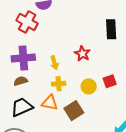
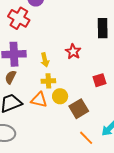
brown semicircle: (21, 81) -> (10, 77), turned -48
yellow circle: (89, 86) -> (60, 96), moved
brown square: (74, 111) -> (79, 109), moved

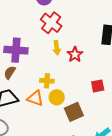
red cross: (19, 18) -> (51, 23), moved
yellow arrow: (45, 60) -> (57, 48), moved

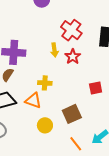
red cross: (51, 23) -> (71, 30), moved
yellow circle: (57, 97) -> (45, 125), moved

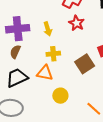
yellow arrow: (54, 50) -> (48, 29), moved
brown square: (72, 114) -> (85, 64), moved

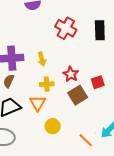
red star: (77, 23) -> (71, 74), moved
orange triangle: (45, 73) -> (38, 103), turned 48

